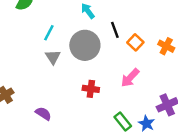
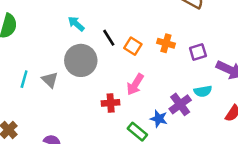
cyan line: (49, 33) -> (24, 79), moved
red cross: (91, 89) -> (111, 103), moved
blue star: (147, 123) -> (159, 119), moved

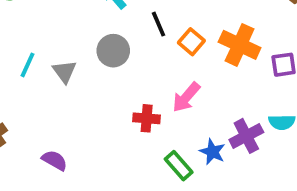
orange cross: (166, 43) -> (240, 45), size x1.5
gray circle: (81, 60) -> (113, 51), size x0.7

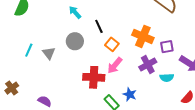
orange square: (191, 42) -> (112, 44), moved
red cross: (147, 118) -> (94, 77), size x1.5
purple cross: (246, 136) -> (148, 64), moved

